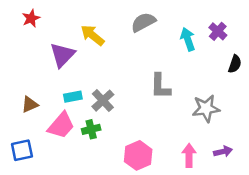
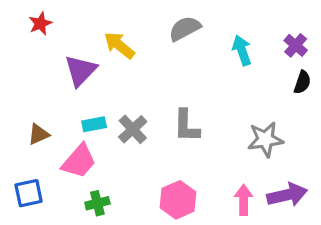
purple cross: (218, 31) -> (296, 45), moved
gray L-shape: (160, 86) -> (186, 126), moved
green cross: (91, 129) -> (97, 203), moved
purple arrow: (223, 151) -> (287, 195), size x1.6

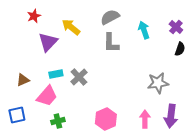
red star: (40, 23) -> (34, 16), moved
gray L-shape: (186, 126) -> (111, 43), moved
purple arrow: (287, 195) -> (171, 116), turned 110

